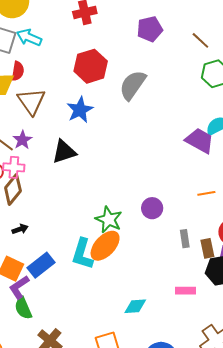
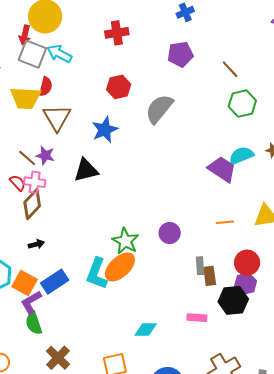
red hexagon: (91, 66) -> (119, 87), size x0.7
purple star: (22, 140) -> (45, 155), turned -30
brown rectangle: (207, 248) -> (210, 276), moved

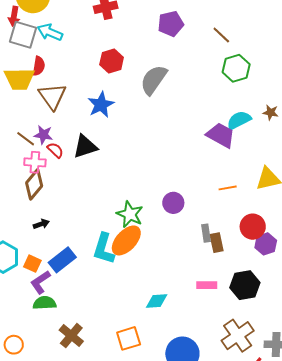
red semicircle: (18, 183) -> (55, 150), moved
orange square: (25, 283) -> (32, 264), size x0.7
purple hexagon: (246, 284) -> (266, 244), moved
black hexagon: (233, 300) -> (245, 285), moved
green semicircle: (34, 323) -> (45, 303), turned 110

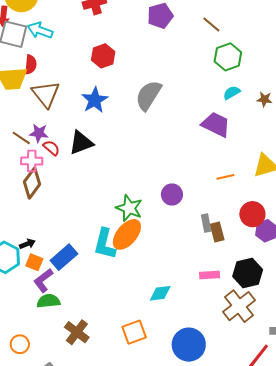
gray semicircle: (154, 80) -> (148, 95), moved
cyan semicircle: (239, 120) -> (232, 93), moved, size x0.7
black arrow: (41, 224) -> (27, 244), moved
brown cross: (238, 336) -> (239, 306), moved

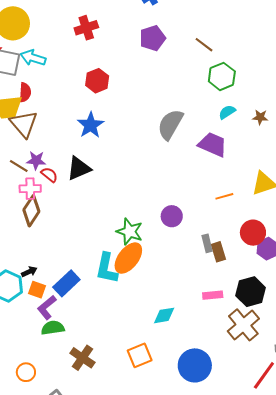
brown triangle: (46, 94) -> (24, 124), moved
gray semicircle: (148, 95) -> (170, 124), moved

